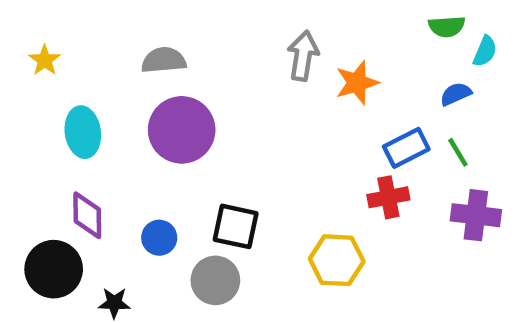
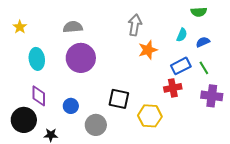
cyan semicircle: (485, 51) -> (182, 35), moved
orange star: (357, 83) -> (148, 50), moved
black square: (236, 226) -> (119, 99), moved

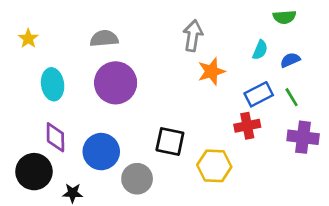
blue circle: (71, 106) -> (101, 152), size x1.6

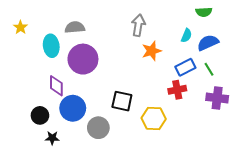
blue semicircle: (290, 60) -> (208, 43), size x1.5
cyan ellipse: (53, 84) -> (51, 46), moved
purple diamond: (55, 137) -> (56, 86), moved
black circle: (34, 172) -> (40, 115), moved, size x0.7

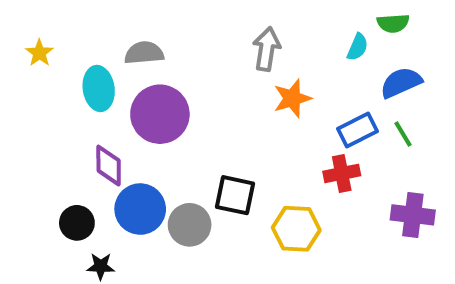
cyan semicircle: (186, 36) -> (358, 47), moved
purple cross: (217, 98) -> (413, 215), moved
gray circle: (98, 128) -> (190, 225), moved

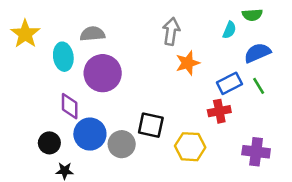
yellow star: (39, 53) -> (25, 34), size x1.6
purple cross: (413, 215) -> (256, 152), moved

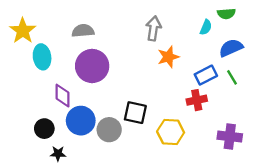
cyan ellipse: (63, 57) -> (42, 57), moved

